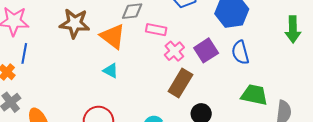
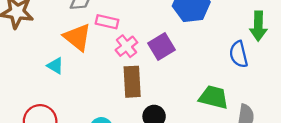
orange triangle: (113, 36) -> (77, 37), moved
blue semicircle: (240, 52) -> (239, 54), moved
brown rectangle: (180, 83) -> (132, 82), turned -36

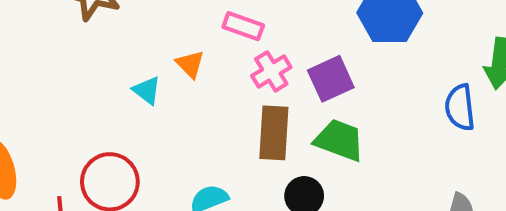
orange triangle: (77, 37) -> (190, 64), moved, size x0.6
green trapezoid: (214, 97) -> (339, 140), moved

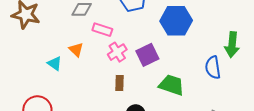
brown rectangle: (274, 133) -> (119, 83), size x0.6
green trapezoid: (339, 140) -> (172, 85), moved

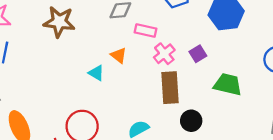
purple square: (147, 55) -> (198, 54), size x0.7
brown rectangle: (119, 83) -> (170, 88), size x1.8

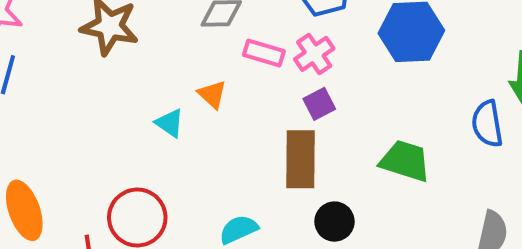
pink cross: (164, 54) -> (314, 54), moved
purple square: (198, 54) -> (319, 104), moved

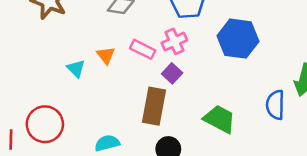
pink rectangle: (264, 53) -> (143, 49), moved
purple square: (319, 104) -> (172, 73), turned -30

